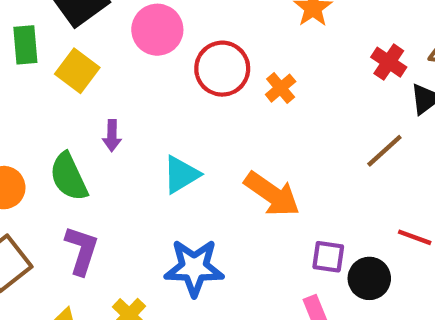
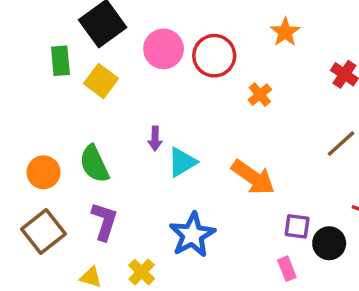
red circle: (222, 69) -> (214, 56), moved
purple arrow: (112, 136) -> (155, 138), moved
blue star: (194, 268) -> (192, 235), turned -30

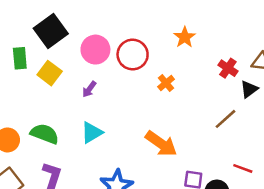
purple arrow: (155, 138) -> (89, 89), moved, turned 35
cyan triangle: (182, 162) -> (92, 133), moved
green semicircle: (94, 164) -> (45, 134), turned 136

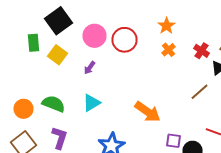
orange cross: (166, 83) -> (168, 50), moved

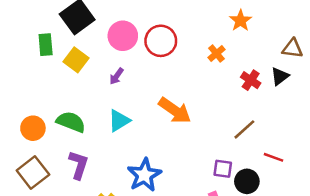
orange star: (166, 26) -> (241, 21), moved
red cross: (202, 51) -> (251, 80), moved
brown line: (200, 92) -> (244, 129), moved
orange arrow: (148, 112) -> (175, 110), moved

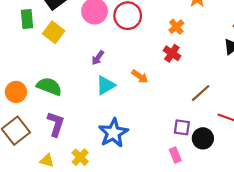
purple arrow: (116, 76) -> (98, 58), moved
red cross: (251, 80) -> (172, 53), moved
orange arrow: (175, 110) -> (140, 76), size x0.6
cyan triangle: (119, 121) -> (106, 85), moved

